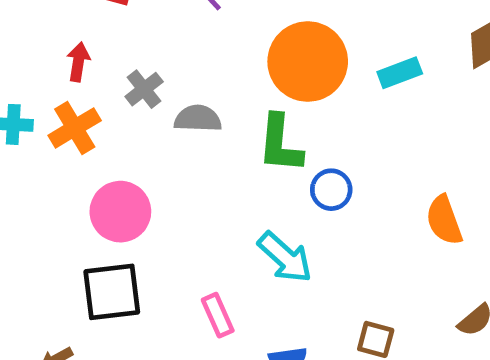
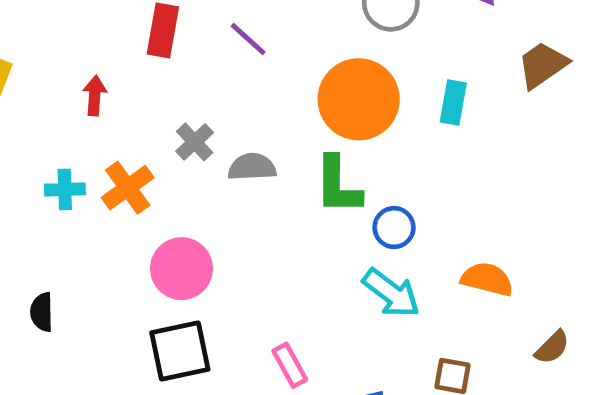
red arrow: (78, 62) -> (95, 96), moved
cyan rectangle: (400, 73) -> (453, 103), turned -54
orange semicircle: (444, 220) -> (487, 279), moved, turned 129
cyan arrow: (285, 257) -> (391, 293), moved

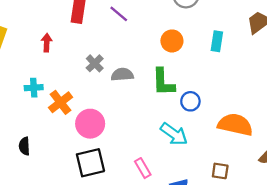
orange circle: (359, 99) -> (172, 41), size x0.6
orange cross: (128, 188) -> (60, 102), moved
orange semicircle: (487, 279) -> (235, 125), size x1.4
cyan arrow: (391, 293) -> (174, 134), moved

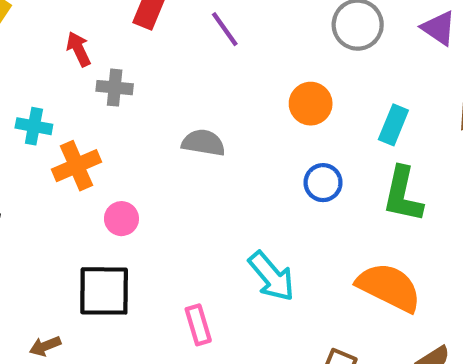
red arrow: (47, 43) -> (78, 49), turned -42
gray cross: (95, 63) -> (115, 88), moved, turned 36
green L-shape: (163, 82) -> (403, 195), moved
blue circle: (190, 101) -> (323, 183), moved
pink circle: (90, 124) -> (121, 219), size x0.6

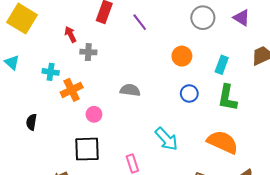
gray semicircle: (203, 143) -> (130, 90), moved

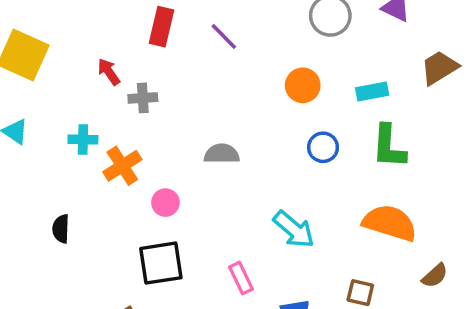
cyan rectangle: (222, 65) -> (372, 92), turned 66

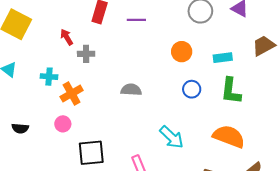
purple line: (224, 36) -> (136, 20), turned -48
pink circle: (165, 203) -> (63, 124), moved
black semicircle: (61, 229) -> (20, 128), moved, turned -91

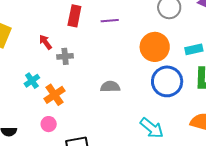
orange circle: (182, 52) -> (155, 47), size x1.5
cyan cross: (49, 77) -> (32, 81), turned -35
blue circle: (192, 89) -> (167, 81), size x1.8

